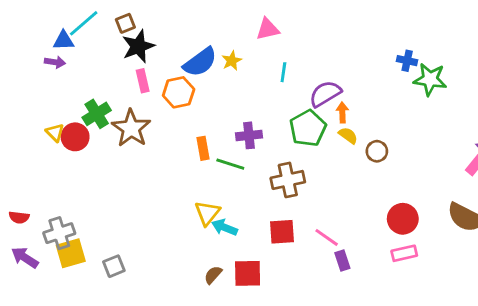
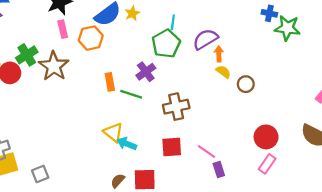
green pentagon: (308, 128) -> (166, 44), moved
purple cross: (249, 135) -> (146, 72), turned -30
yellow triangle: (207, 213) -> (113, 132), turned -30
pink rectangle: (404, 253) -> (267, 164), turned -42

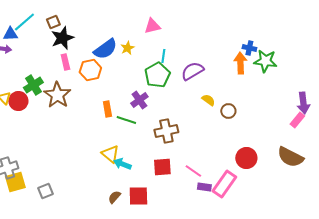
orange arrow: (219, 54) -> (240, 63), moved, size x1.5
pink rectangle: (267, 164) -> (224, 184), moved, size x1.5
purple rectangle: (219, 170) -> (204, 187), turned -64

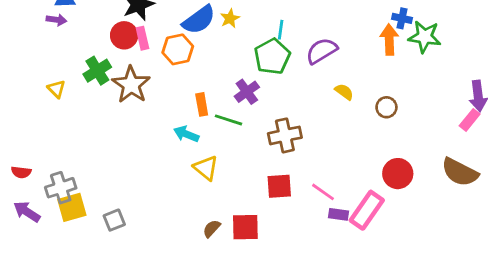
red circle: (18, 101) -> (124, 35), moved
brown circle: (228, 111) -> (386, 107), moved
cyan arrow: (122, 164) -> (186, 134), moved

